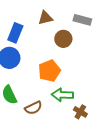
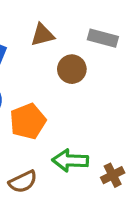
orange pentagon: (49, 71) -> (28, 121), moved
brown cross: (80, 112) -> (113, 175), moved, turned 32

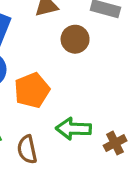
brown semicircle: (23, 182) -> (27, 149), turned 104

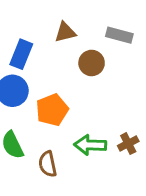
brown cross: (115, 143) -> (128, 144), moved

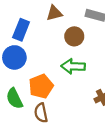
orange pentagon: (52, 110) -> (41, 86), moved
green arrow: (90, 145) -> (73, 66), moved

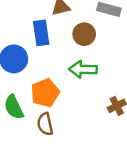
blue rectangle: (21, 30) -> (41, 33), moved, turned -30

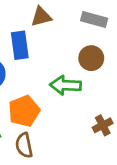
brown circle: (84, 34) -> (91, 58), moved

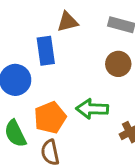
green arrow: (66, 85) -> (92, 109), moved

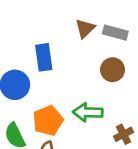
brown triangle: (67, 22) -> (85, 28), moved, turned -30

